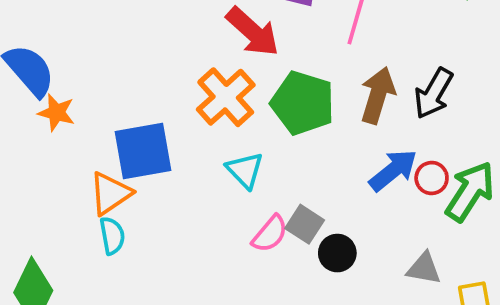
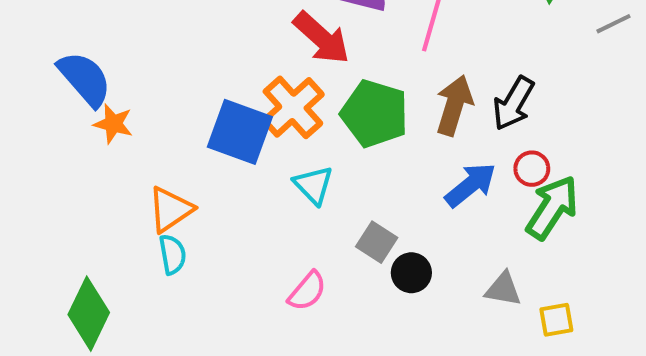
blue square: (143, 151) -> (240, 132), moved, turned 30
red circle: (432, 178) -> (532, 169), moved
pink semicircle: (270, 234) -> (307, 291), moved

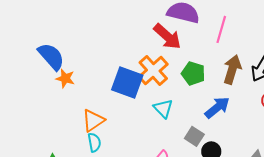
green pentagon: (375, 114) -> (193, 73), size x0.7
blue arrow: (471, 185) -> (217, 107), moved

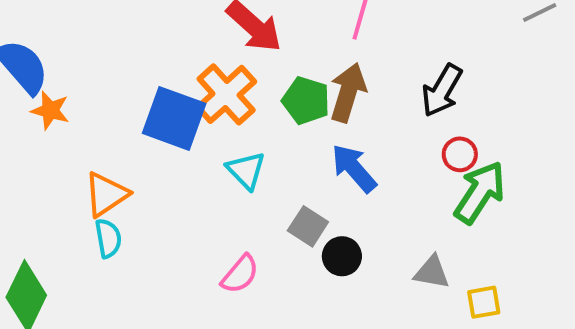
brown arrow: (232, 69) -> (348, 92), moved
blue arrow: (217, 107) -> (354, 168), turned -92

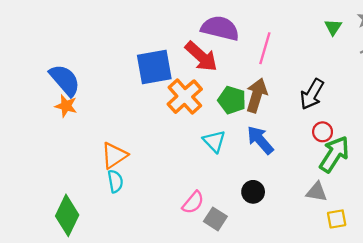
orange star: (50, 110) -> (66, 106), moved
blue square: (174, 118) -> (154, 67), moved, turned -30
cyan triangle: (246, 170) -> (214, 141), moved
gray square: (308, 226) -> (215, 219), moved
gray triangle: (432, 272) -> (317, 192), moved

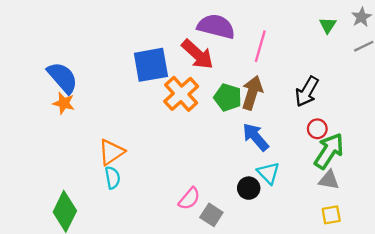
cyan triangle: (214, 141) -> (268, 173), moved
gray triangle: (317, 192) -> (329, 180), moved

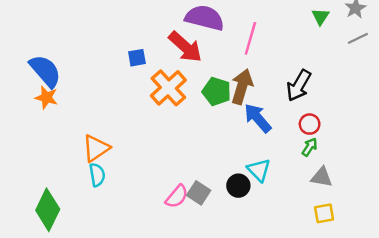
blue square: (151, 65) -> (137, 58), size x0.5
blue arrow: (256, 137) -> (258, 118), moved
green arrow: (329, 151) -> (310, 147), moved, size x0.5
gray square: (211, 215) -> (199, 193), moved

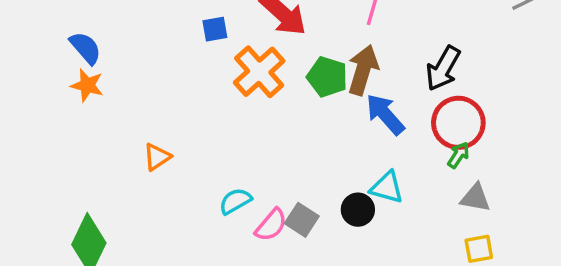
blue semicircle: (45, 71) -> (85, 48), size x0.7
red circle: (310, 124) -> (458, 123), size x1.8
orange triangle: (96, 148) -> (157, 157), size x0.7
cyan triangle: (259, 170) -> (387, 188), turned -30
cyan semicircle: (97, 175) -> (235, 201), moved, turned -110

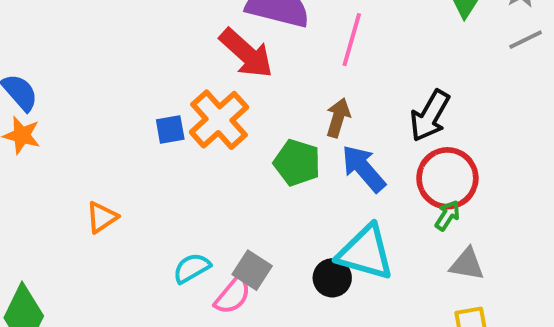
blue square: (215, 29) -> (170, 129), moved
brown arrow: (363, 70) -> (338, 118), size x0.7
green pentagon: (327, 77) -> (297, 163), moved
cyan triangle: (387, 188) -> (365, 252), size x1.5
gray square: (302, 220) -> (252, 270), moved

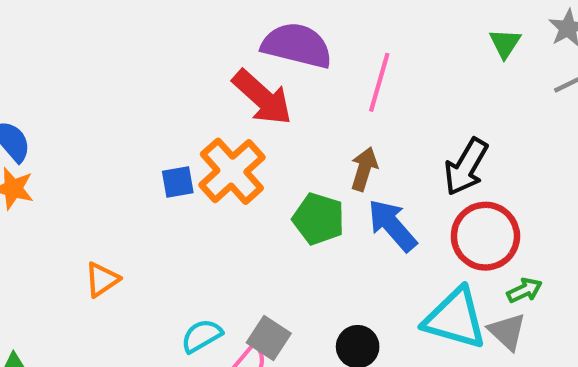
green arrow: (447, 215) -> (524, 290), moved, turned 32
cyan triangle: (365, 252) -> (455, 318), moved
gray triangle: (467, 264) -> (507, 331), turned 33

